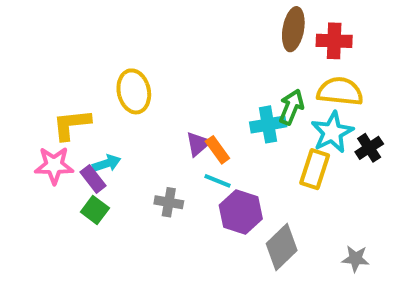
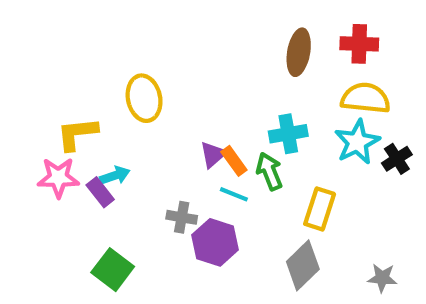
brown ellipse: (293, 29) -> (299, 52), moved
green arrow: (291, 107) -> (269, 171), moved, turned -44
yellow rectangle: (315, 169) -> (320, 209), moved
green square: (95, 210) -> (113, 270), moved, size x1.4
purple hexagon: (241, 212) -> (215, 242), moved

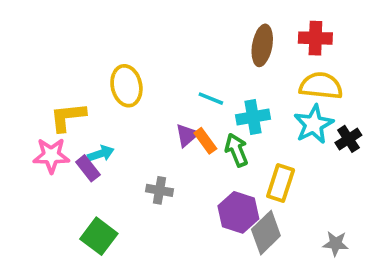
cyan line: (234, 194) -> (211, 99), moved
purple hexagon: (215, 242) -> (238, 212), moved

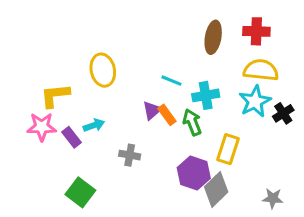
cyan arrow: (101, 154) -> (94, 125), moved

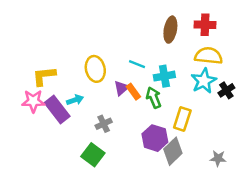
yellow ellipse: (103, 70) -> (95, 69), moved
purple rectangle: (71, 137) -> (57, 109), size x1.6
gray cross: (130, 155) -> (104, 124), turned -35
green square: (80, 192) -> (93, 155), moved

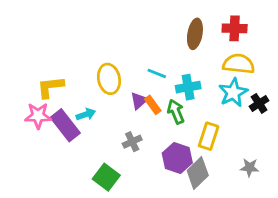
gray cross: (104, 124) -> (132, 142), moved
gray star: (218, 158) -> (250, 168), moved

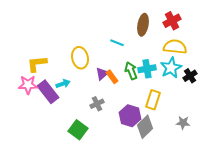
red cross: (235, 28) -> (172, 21), turned -30
cyan line: (157, 73) -> (117, 43), moved
cyan cross: (188, 87) -> (147, 69), moved
green arrow: (176, 112) -> (131, 71), moved

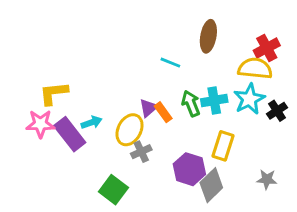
red cross: (172, 21) -> (267, 48), moved
yellow ellipse: (80, 58) -> (130, 130), moved, turned 40

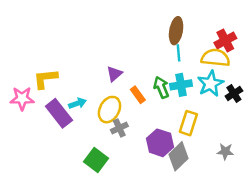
cyan line: (170, 63) -> (178, 53), moved, turned 63
purple triangle: (148, 108) -> (114, 74), moved
pink star: (40, 124) -> (22, 98), moved

